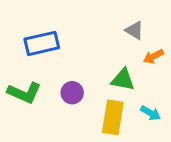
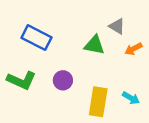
blue rectangle: (42, 43) -> (36, 38), turned 40
green triangle: (123, 80) -> (94, 45), moved

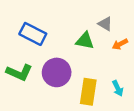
purple circle: (63, 80) -> (57, 72), size x1.6
cyan arrow: (131, 98) -> (118, 88), turned 35

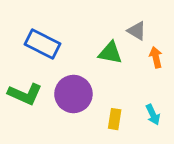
orange arrow: (120, 44) -> (156, 57), turned 105
yellow rectangle: (88, 92) -> (115, 119), size x0.6

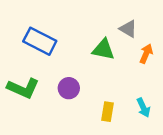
orange arrow: (156, 57) -> (146, 54), turned 36
purple circle: (73, 94) -> (69, 88), size x0.6

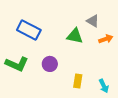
orange arrow: (146, 54) -> (106, 39), turned 48
cyan arrow: (143, 108) -> (104, 86), moved

